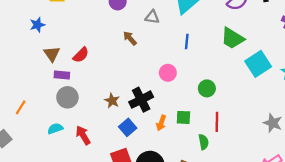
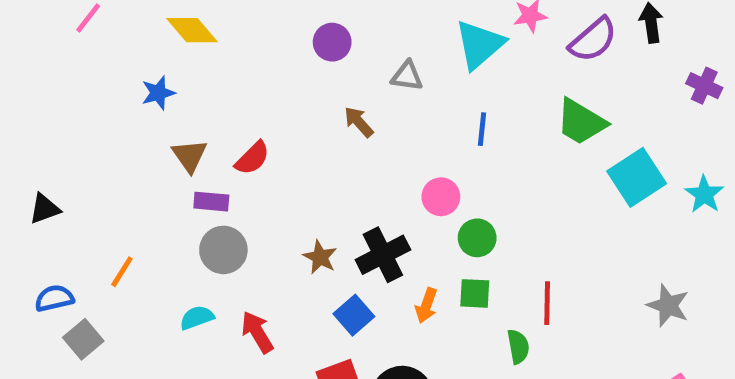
green circle: (207, 88) -> (477, 238), moved

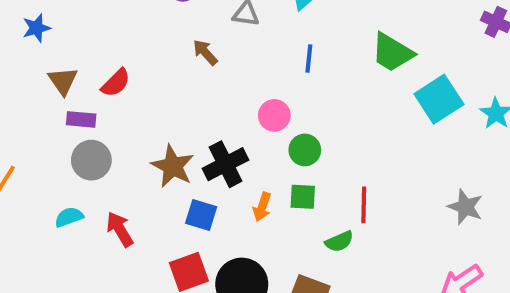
brown star: (320, 257) -> (173, 166), size x1.5
blue square: (354, 315) -> (201, 215), turned -32
green semicircle: (518, 347) -> (339, 241), turned 76

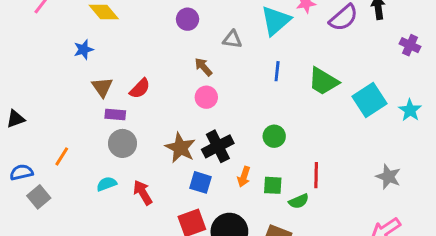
green trapezoid: (392, 52) -> (323, 81), moved
pink circle: (274, 115) -> (206, 97), moved
green square: (303, 197) -> (273, 185), moved

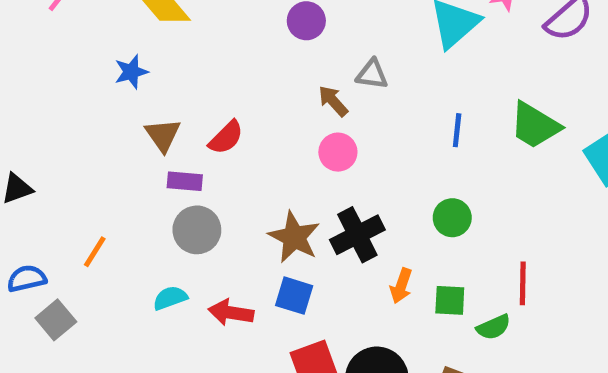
gray triangle: (232, 39) -> (372, 74), moved
blue line: (277, 71) -> (457, 130), moved
blue square: (201, 182) -> (294, 296), moved
red arrow: (143, 193) -> (231, 313), turned -50

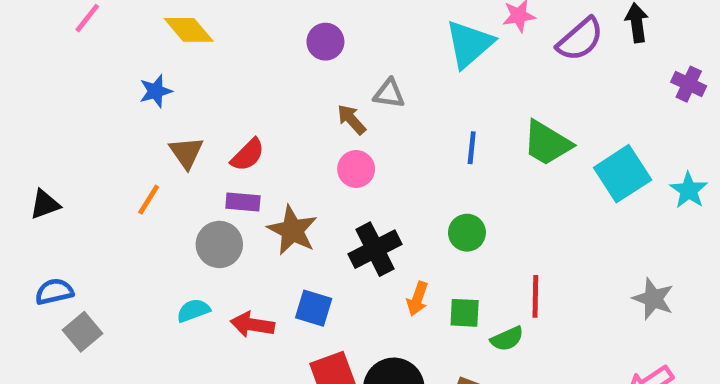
purple rectangle: (185, 181) -> (243, 202), moved
brown star: (294, 237) -> (292, 230), moved
orange line: (95, 252) -> (149, 200), moved

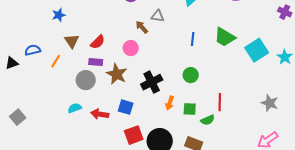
pink circle: (356, 169) -> (131, 48), moved
blue semicircle: (54, 292) -> (33, 50), moved
gray square: (83, 332) -> (18, 117), moved

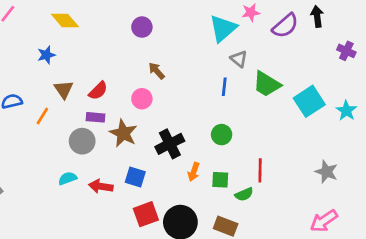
gray triangle: (158, 16) -> (239, 59), moved, turned 32

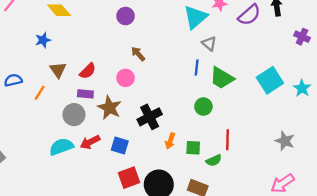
green trapezoid: (267, 84) -> (222, 78), moved
green circle: (222, 135) -> (203, 107), moved
cyan semicircle: (68, 178) -> (61, 147), size x1.5
red arrow: (101, 186) -> (90, 142), moved, turned -36

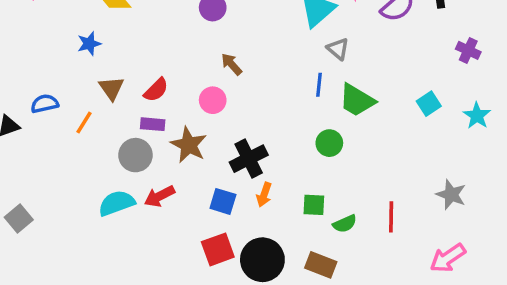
purple cross: (302, 37) -> (468, 50), moved
cyan square: (270, 80) -> (429, 104), size x0.6
red line: (228, 140) -> (391, 217), moved
orange arrow: (170, 141) -> (264, 195), moved
blue square: (120, 146) -> (223, 201), moved

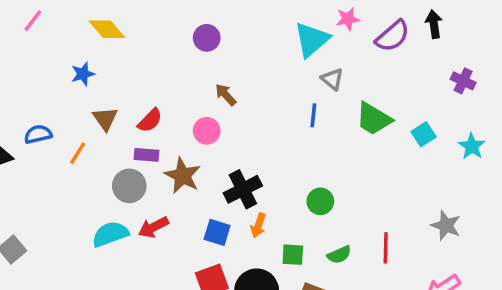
green trapezoid: (357, 100) -> (374, 119), moved
green circle: (329, 143) -> (320, 201), moved
green square: (314, 205) -> (293, 255), moved

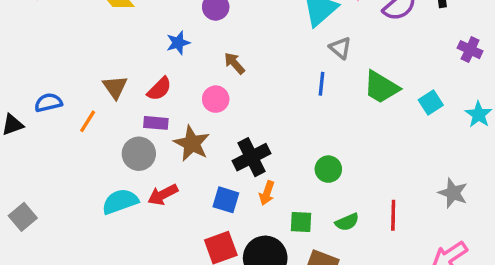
blue star: (83, 74) -> (178, 43), moved

